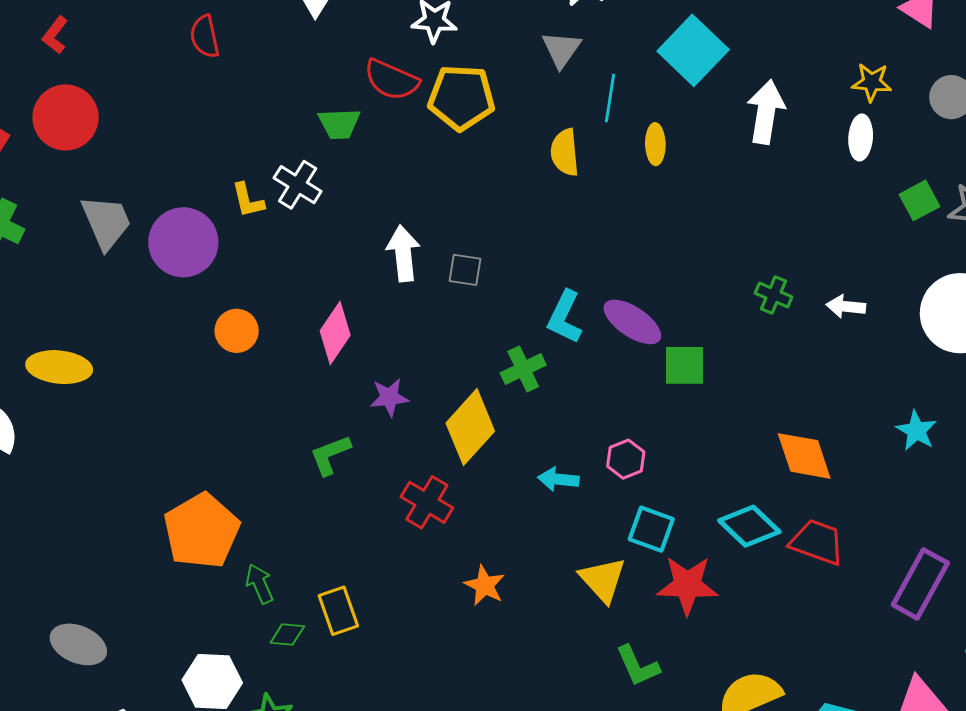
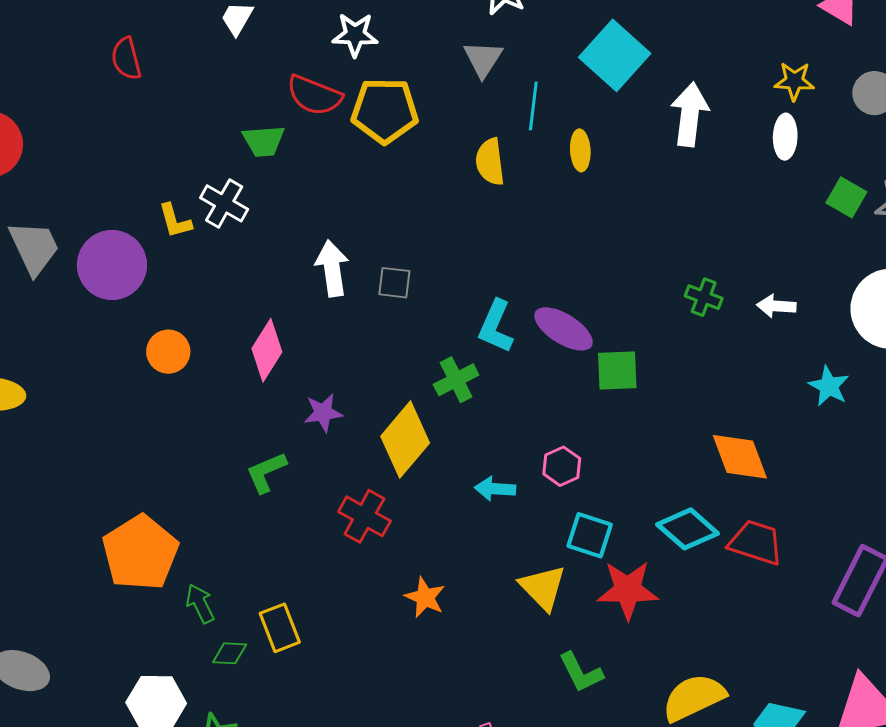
green square: (920, 200) -> (846, 197), turned -30
cyan star: (916, 431) -> (829, 386), moved

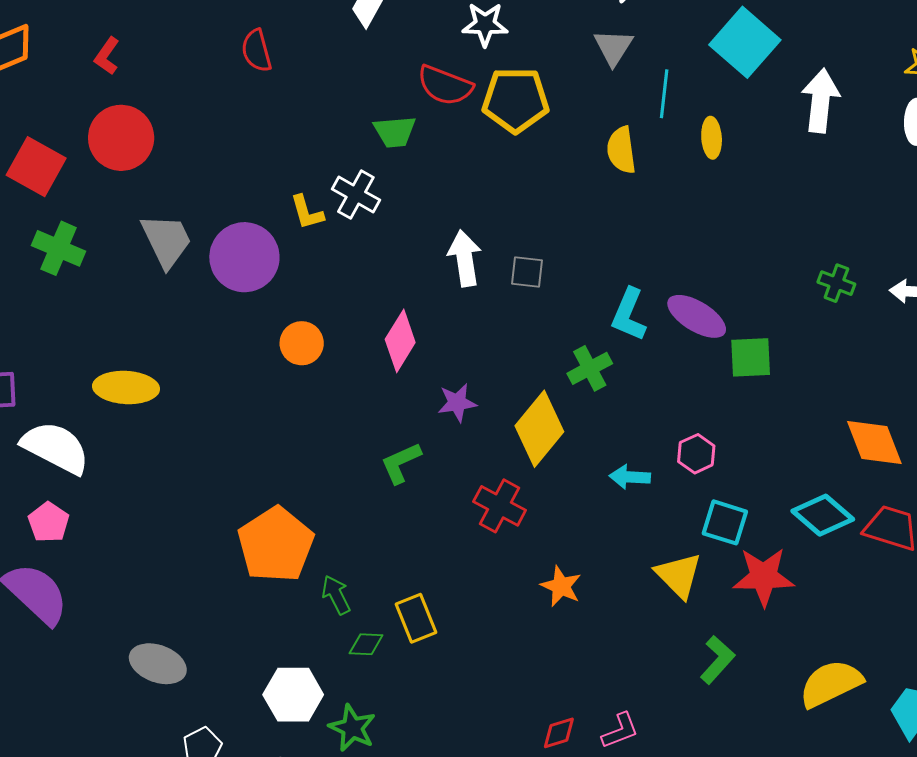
green L-shape: (581, 672) -> (717, 660), turned -111

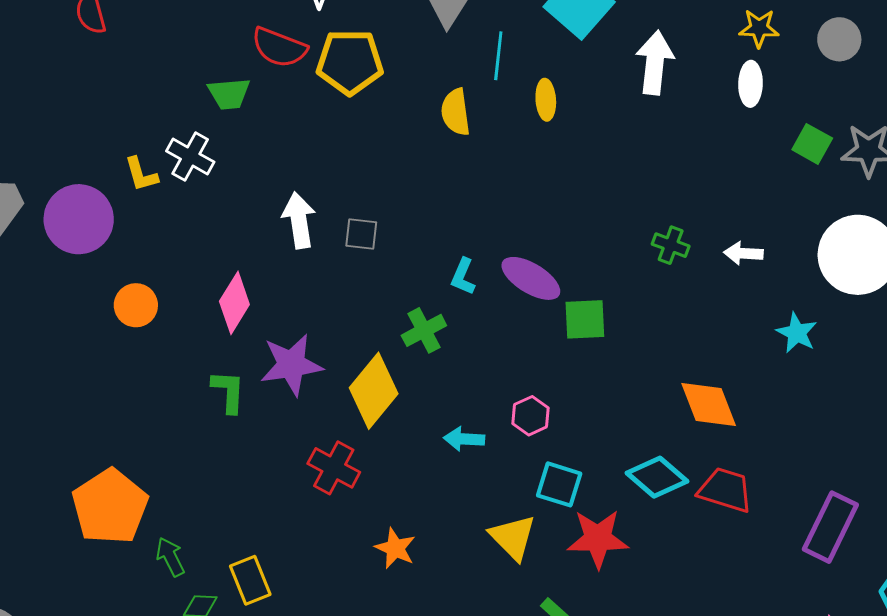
cyan L-shape: (629, 315) -> (463, 277), size x0.7
purple star: (457, 403) -> (291, 365), size x1.6
green L-shape: (401, 463) -> (228, 391), moved, turned 117

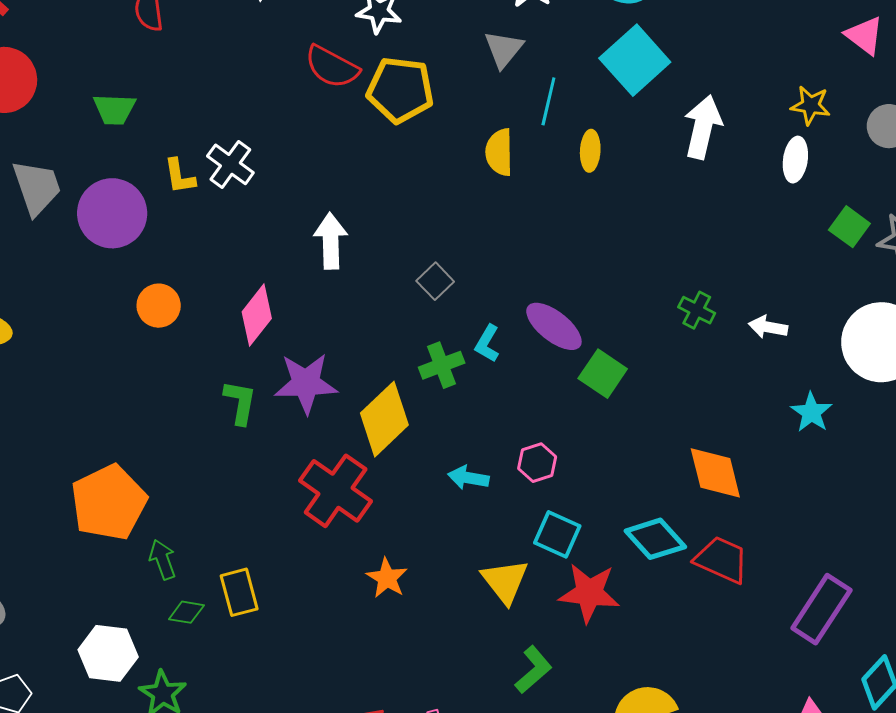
green trapezoid: (229, 94) -> (115, 109), moved
gray square: (361, 234) -> (435, 281), moved, turned 33
cyan L-shape: (463, 277) -> (487, 343), moved
green square: (585, 319) -> (603, 374), turned 30
red cross: (334, 468) -> (336, 491), size x1.4

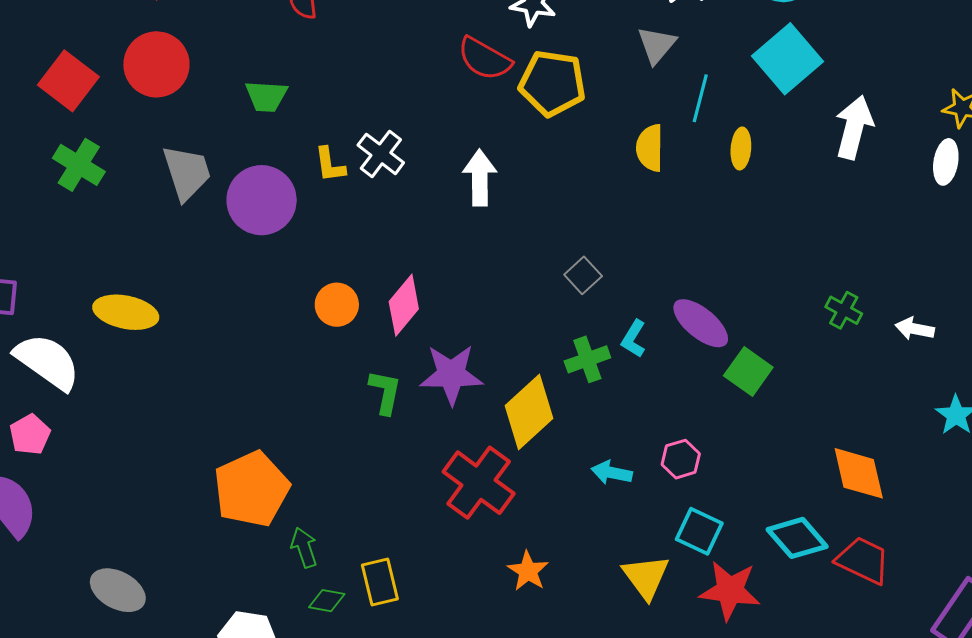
white arrow: (331, 241) -> (480, 178), moved
orange circle: (159, 306) -> (337, 305), moved

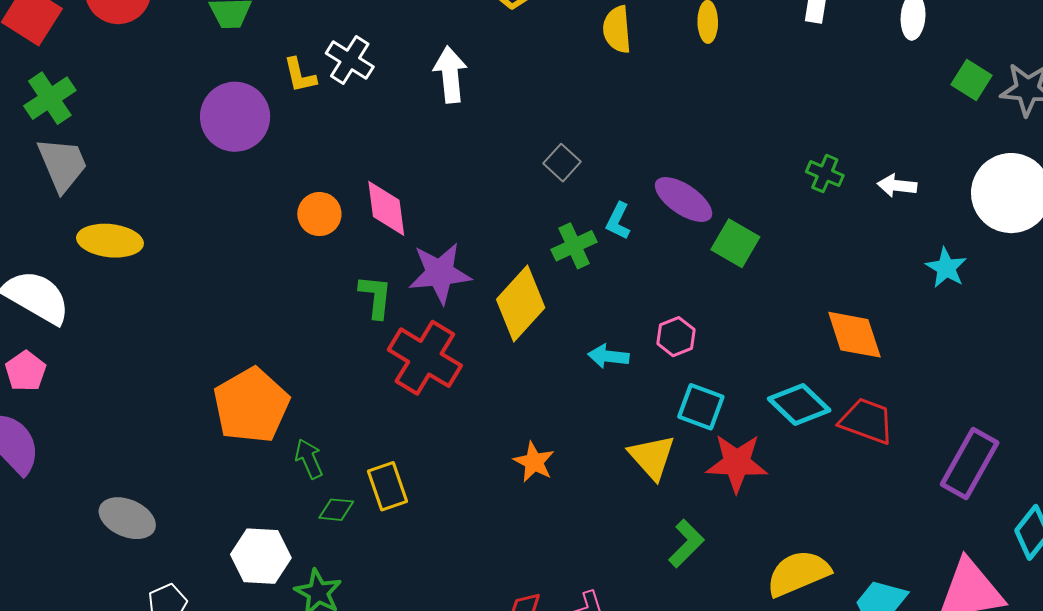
green cross: (79, 165) -> (50, 98), turned 30
gray trapezoid: (187, 173) -> (62, 164), moved
pink diamond: (404, 305) -> (386, 208), turned -42
red cross: (479, 483) -> (425, 358), moved

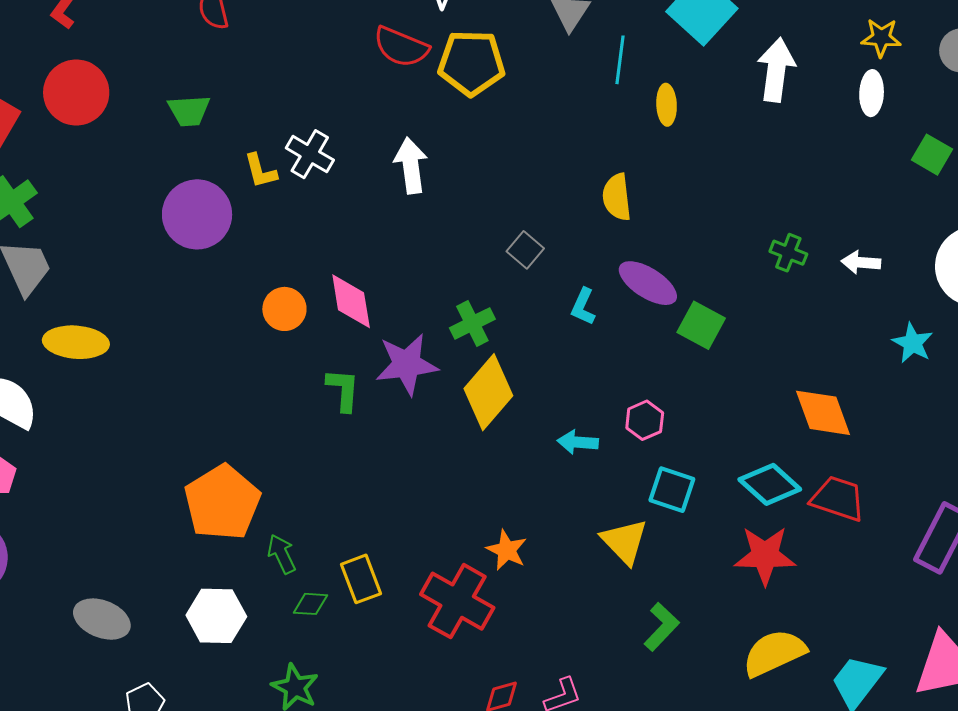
yellow semicircle: (617, 29) -> (617, 197), moved
green cross: (574, 246) -> (472, 323), moved
red cross: (425, 358) -> (457, 601), moved
red star: (737, 463) -> (765, 555), moved
white hexagon: (261, 556) -> (216, 616), moved

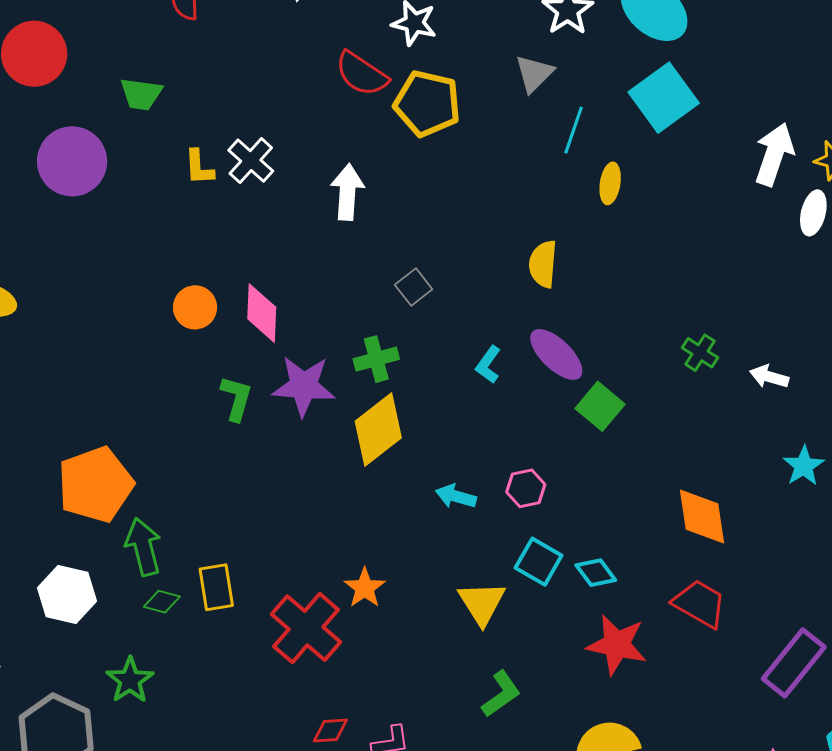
white arrow: (776, 70) -> (774, 154), moved
purple circle: (197, 214) -> (72, 161), moved
gray square: (525, 250) -> (414, 287), moved
cyan diamond: (770, 484) -> (596, 573), moved, size x0.7
green arrow: (282, 554) -> (143, 547), size x1.4

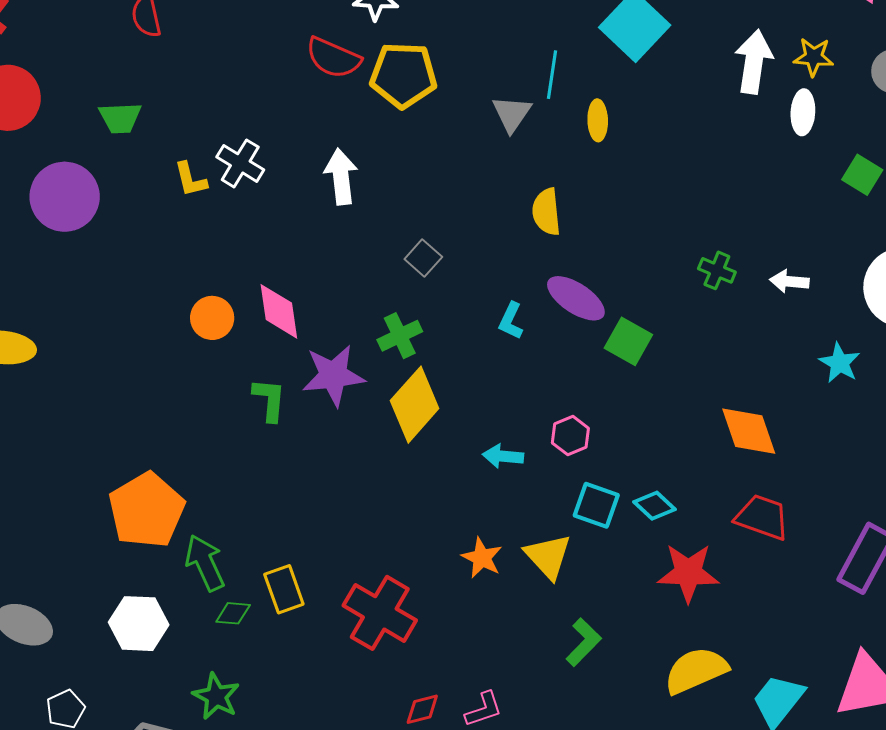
gray triangle: (534, 74) -> (512, 114), moved
orange star: (365, 588) -> (482, 558), moved

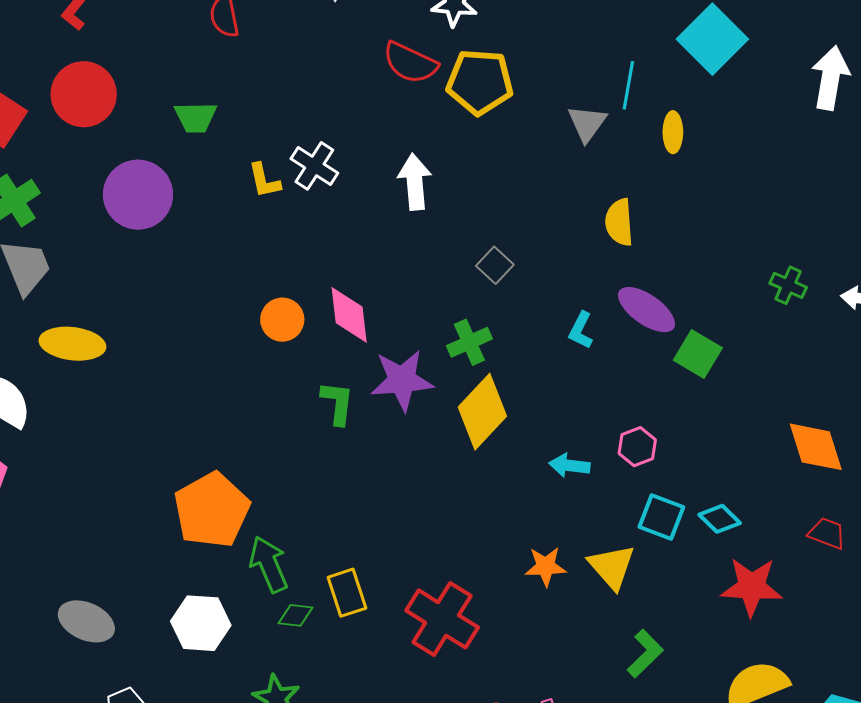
red trapezoid: (762, 517) -> (827, 533), size x0.7
orange star: (482, 558) -> (546, 566), turned -30

